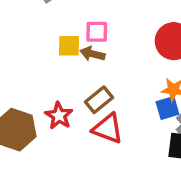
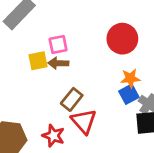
red star: (59, 116) -> (53, 136), moved
red triangle: (108, 129) -> (84, 121), turned 40

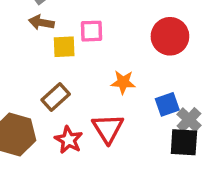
brown arrow: (58, 63) -> (41, 22), moved
orange star: (130, 78) -> (123, 82), moved
brown rectangle: (72, 99) -> (56, 97), moved

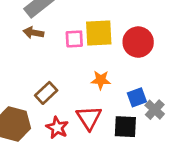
yellow square: (64, 47) -> (99, 33), moved, size x1.5
black square: (184, 142) -> (125, 127), moved

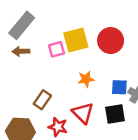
blue square: (137, 97) -> (119, 87), turned 35

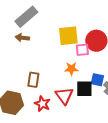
pink square: (56, 49) -> (82, 50), moved
brown rectangle: (42, 100) -> (33, 80), turned -35
black square: (115, 114) -> (84, 89), moved

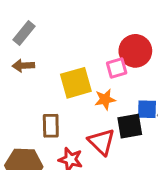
gray rectangle: (26, 17) -> (24, 33), size x0.7
yellow square: (68, 36) -> (76, 83), moved

